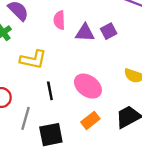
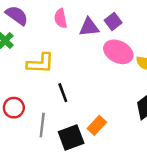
pink ellipse: (88, 86) -> (118, 52), moved
orange rectangle: (90, 120) -> (97, 125), moved

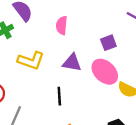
purple triangle: (89, 27) -> (72, 63), moved
black line: (63, 93) -> (59, 96), moved

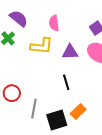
yellow L-shape: (31, 61) -> (42, 46), moved

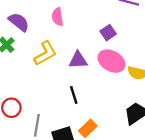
pink semicircle: (54, 23) -> (58, 17), moved
yellow L-shape: (42, 46) -> (45, 53), turned -35

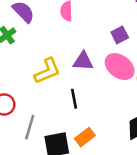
yellow L-shape: (45, 53) -> (47, 71), moved

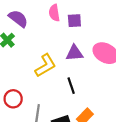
purple square: (120, 35) -> (74, 21), moved, turned 32

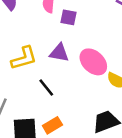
black line: (71, 86) -> (46, 87), turned -35

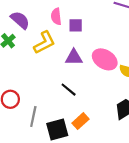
yellow L-shape: (24, 58) -> (44, 43), moved

